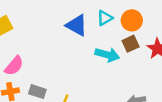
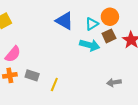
cyan triangle: (105, 18) -> (92, 24), moved

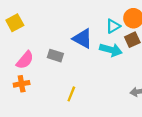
blue triangle: (64, 21) -> (83, 39), moved
gray rectangle: (32, 75) -> (55, 56), moved

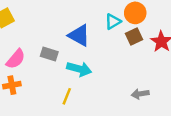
cyan arrow: (111, 50) -> (79, 69), moved

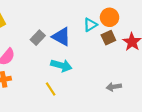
gray rectangle: (49, 54) -> (38, 38), moved, turned -64
yellow line: (67, 96) -> (51, 89), turned -56

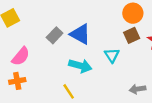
cyan triangle: (90, 25) -> (112, 55), moved, turned -32

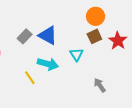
gray arrow: (138, 89) -> (100, 85), turned 64
yellow line: (69, 91) -> (30, 78), moved

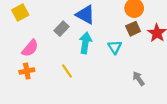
blue triangle: (48, 35) -> (85, 15), moved
cyan arrow: (48, 64) -> (85, 43), moved, turned -96

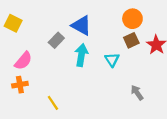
yellow square: (20, 12) -> (13, 23), turned -35
yellow line: (67, 71) -> (53, 103), moved

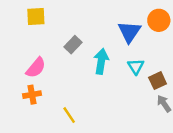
yellow square: (13, 23) -> (36, 16), moved, turned -30
blue triangle: (81, 26) -> (129, 32), moved, turned 35
brown square: (131, 40) -> (158, 81), moved

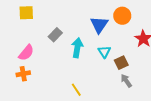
yellow line: (69, 115) -> (76, 90), moved

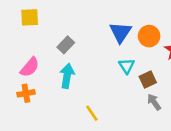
orange circle: (122, 16) -> (149, 36), moved
cyan arrow: (77, 48) -> (67, 76), moved

